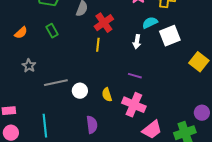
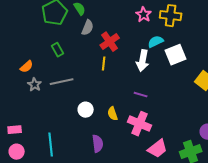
orange semicircle: (21, 33) -> (27, 67), moved
white arrow: (137, 42) -> (143, 61), size x1.5
gray line: (56, 83) -> (62, 82), moved

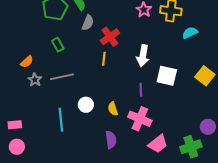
cyan semicircle: (156, 42) -> (190, 33), moved
white square: (176, 55) -> (167, 76), moved, turned 35
purple line: (141, 95) -> (141, 90), turned 72
purple semicircle: (98, 144) -> (111, 140), moved
cyan line: (51, 145) -> (61, 120), moved

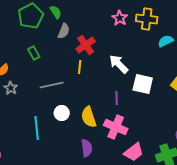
white arrow: (143, 56) -> (119, 64), turned 125
gray line: (62, 77) -> (52, 85), moved
yellow semicircle: (113, 109) -> (89, 117), size x1.5

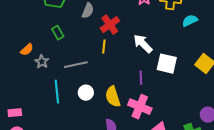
gray star: (11, 88) -> (42, 62), moved
cyan line: (37, 128) -> (57, 92), moved

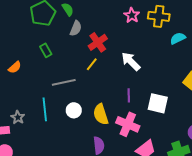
yellow line: (104, 47) -> (92, 64), turned 32
gray star: (42, 62) -> (18, 117), moved
white square: (167, 64) -> (158, 103), moved

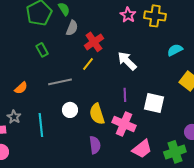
cyan semicircle: (178, 38) -> (175, 50), moved
orange semicircle: (15, 67) -> (21, 88), moved
cyan line: (45, 109) -> (41, 125), moved

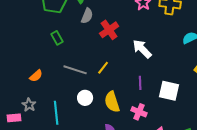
yellow line: (88, 64) -> (103, 68), moved
gray line: (60, 82) -> (75, 70), turned 30
pink cross: (124, 124) -> (139, 112), size x0.7

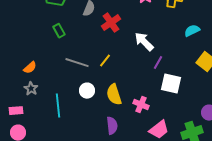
orange semicircle: (36, 76) -> (30, 68), moved
purple line: (140, 83) -> (158, 63), moved, turned 32
gray star: (29, 105) -> (31, 89), moved

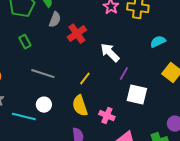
yellow line: (105, 61) -> (85, 79), moved
white circle: (87, 91) -> (44, 105), moved
cyan line: (58, 106) -> (24, 117), turned -70

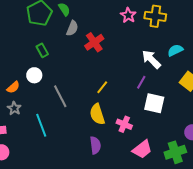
white arrow: (110, 53) -> (151, 59), moved
gray line: (43, 74) -> (60, 96), moved, turned 45
white circle: (44, 105) -> (34, 75), moved
cyan line: (24, 117) -> (41, 125), turned 55

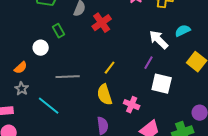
green rectangle: (42, 50) -> (59, 31), moved
white circle: (34, 75) -> (41, 48), moved
gray line: (60, 96) -> (68, 77), turned -65
cyan line: (41, 125) -> (49, 106), turned -30

